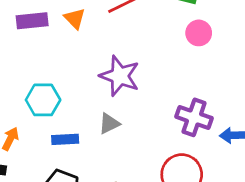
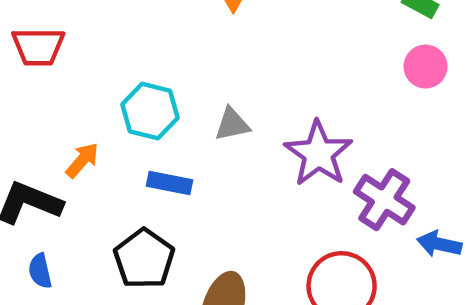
purple star: (120, 76) -> (318, 154), moved
gray triangle: (109, 124) -> (232, 124), moved

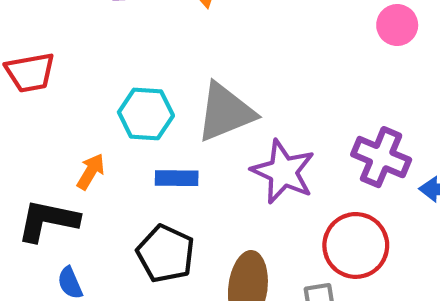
gray triangle: (232, 124) -> (225, 112), size x1.8
purple star: (318, 154) -> (283, 172), moved

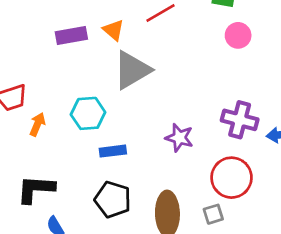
gray triangle: (225, 112) -> (132, 70), moved
orange arrow: (91, 172) -> (37, 124), moved
purple star: (283, 172) -> (179, 138), size x0.7

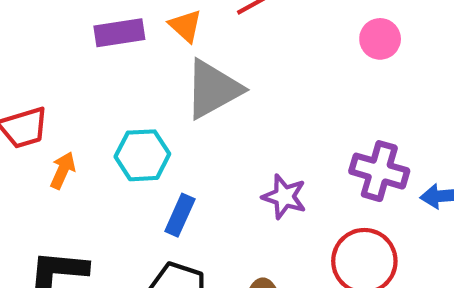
blue rectangle: (113, 151) -> (180, 215), turned -60

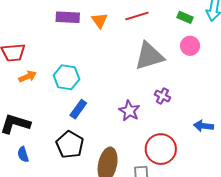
gray triangle: (213, 89) -> (149, 56), moved
orange arrow: (63, 170) -> (27, 77), turned 30
purple cross: (379, 171) -> (162, 96), moved, size x0.6

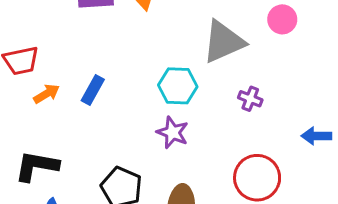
cyan hexagon: (67, 77) -> (178, 86), moved
blue rectangle: (78, 109) -> (93, 90), moved
purple star: (129, 111) -> (173, 132), moved

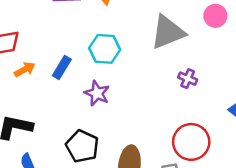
cyan hexagon: (178, 86) -> (105, 49), moved
purple star: (173, 132) -> (97, 93), moved

